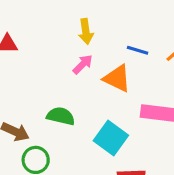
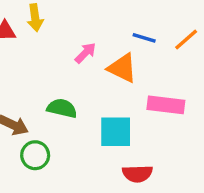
yellow arrow: (86, 31) -> (35, 18), moved
cyan square: (111, 138) -> (116, 132), turned -36

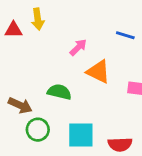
orange triangle: (122, 68) -> (98, 72), moved
cyan square: (116, 132) -> (81, 135), moved

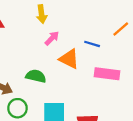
yellow arrow: (38, 19) -> (42, 14), moved
blue line: (125, 35) -> (92, 44), moved

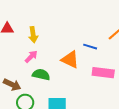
yellow arrow: (42, 14) -> (33, 35), moved
pink arrow: (52, 38) -> (31, 57), moved

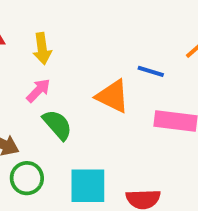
green semicircle: (41, 75) -> (57, 125), turned 36

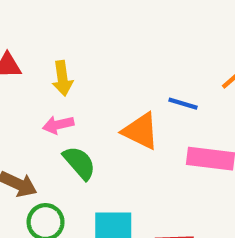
pink arrow: (38, 90) -> (58, 125), turned -148

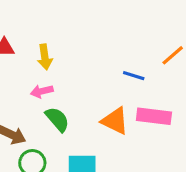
orange triangle: (141, 131) -> (115, 121), moved

